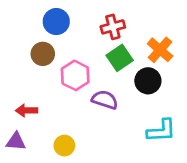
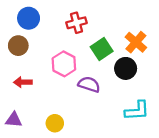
blue circle: (56, 22) -> (29, 18), moved
red cross: (113, 27) -> (76, 23), moved
brown circle: (43, 54) -> (18, 46), moved
red arrow: (27, 110) -> (23, 82), moved

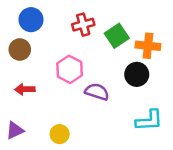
orange cross: (136, 42) -> (148, 46), turned -35
green square: (102, 49) -> (117, 36), moved
purple triangle: (14, 120) -> (15, 130), turned -30

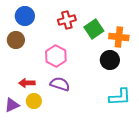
red arrow: (25, 89) -> (27, 83), moved
purple semicircle: (97, 92) -> (60, 84), moved
yellow circle: (60, 134) -> (34, 101), moved

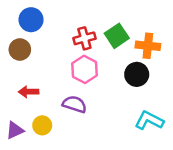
red cross: (67, 20) -> (84, 38), moved
pink hexagon: (56, 56) -> (84, 69), moved
red arrow: (27, 83) -> (29, 92), moved
cyan L-shape: (120, 97) -> (149, 120), turned -150

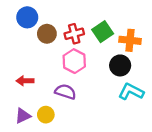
brown circle: (20, 50) -> (47, 34), moved
cyan L-shape: (149, 120) -> (131, 92), moved
yellow circle: (42, 125) -> (46, 115), moved
purple triangle: (15, 130) -> (23, 116), moved

